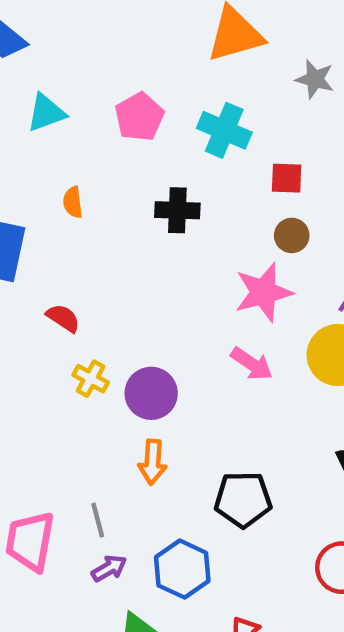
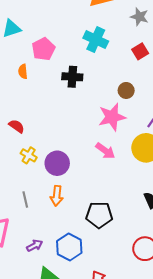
pink pentagon: (139, 117) -> (43, 49), moved
red square: (287, 178) -> (140, 51), moved, turned -35
gray line: (98, 520) -> (25, 200), moved

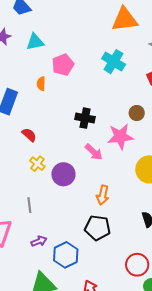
black cross: (72, 77) -> (85, 118), moved
pink arrow: (105, 151) -> (94, 152), moved
orange arrow: (57, 196) -> (103, 195), moved
purple arrow: (35, 246) -> (39, 241), moved

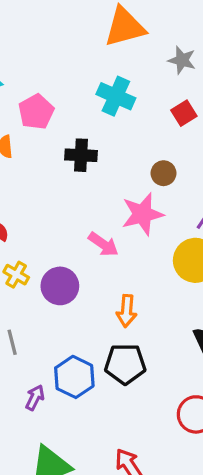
black cross: (85, 118) -> (81, 155), moved
purple arrow: (39, 241) -> (35, 398), turned -35
blue hexagon: (66, 255) -> (74, 377), moved

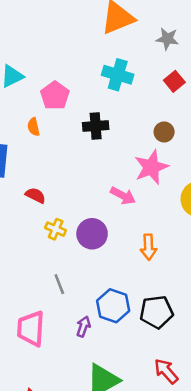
black pentagon: (125, 364) -> (156, 312), moved

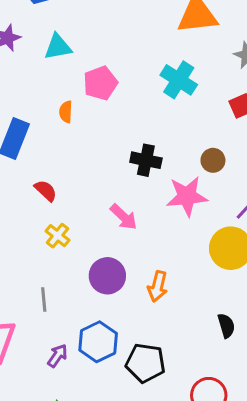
black cross: (96, 126) -> (146, 160), moved
pink arrow: (123, 196) -> (124, 217), moved
purple circle: (92, 234) -> (107, 276), moved

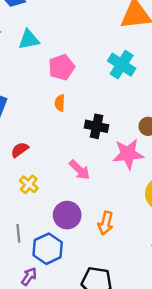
orange semicircle: (66, 112) -> (60, 103), moved
red semicircle: (46, 191) -> (20, 150), turned -78
blue hexagon: (98, 342) -> (48, 249), moved

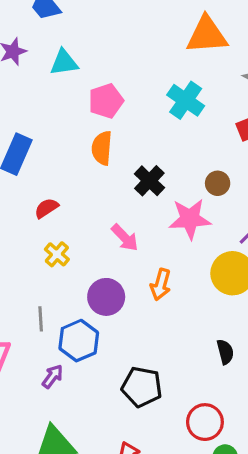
orange semicircle: (60, 103) -> (102, 148), size x1.5
black cross: (97, 126) -> (149, 181), turned 30
orange arrow: (106, 223) -> (161, 285), moved

